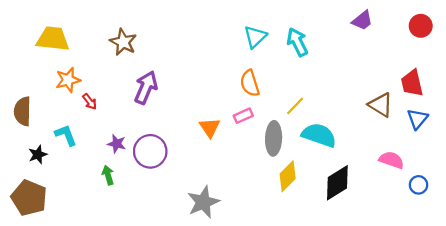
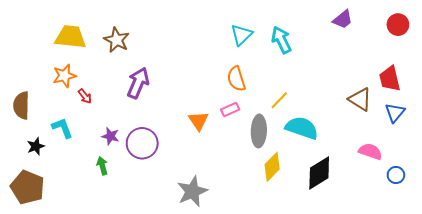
yellow trapezoid: (53, 39) -> (71, 37), moved

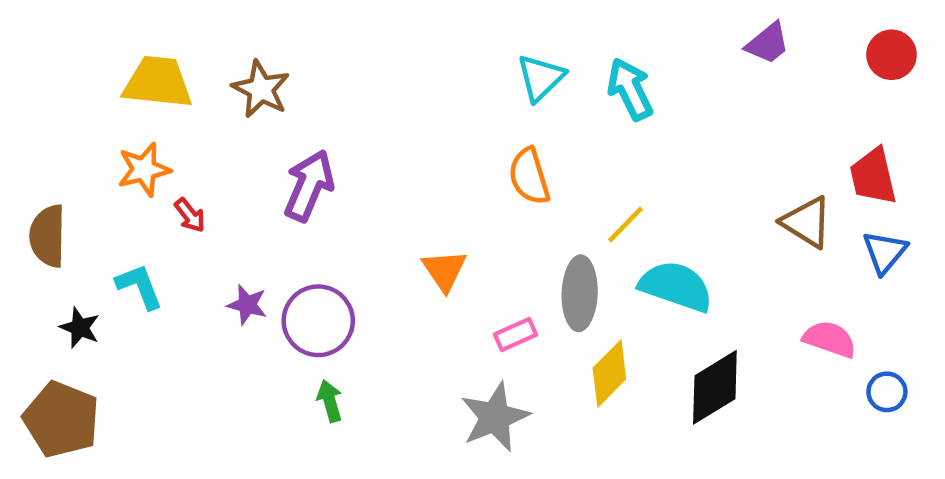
pink rectangle: (230, 109) -> (515, 335), moved
black star: (36, 146) -> (80, 328), turned -30
green arrow: (102, 166) -> (330, 401), moved
gray star: (192, 191) -> (495, 417), moved

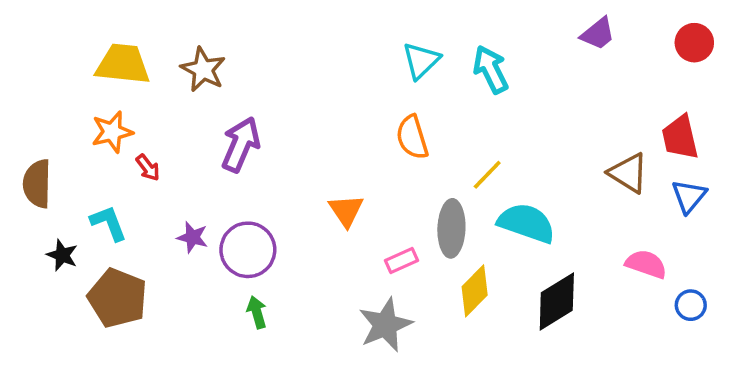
brown pentagon: (61, 419) -> (118, 298), moved

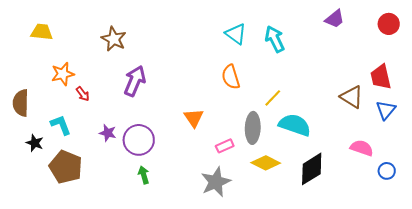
cyan triangle: (421, 60) -> (236, 34), turned -40
yellow trapezoid: (123, 64) -> (42, 32), moved, size x0.7
yellow diamond: (475, 291) -> (266, 163), turned 72

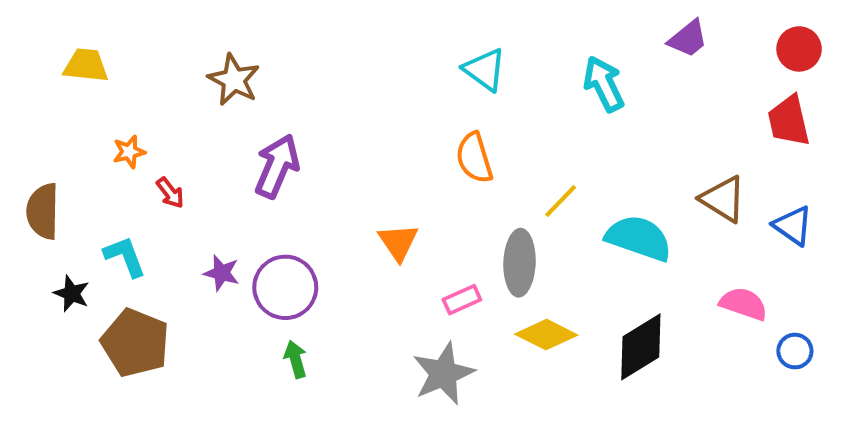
cyan arrow: (275, 39) -> (604, 84), moved
orange star: (63, 74) -> (129, 152), size x0.7
red trapezoid: (381, 77) -> (789, 121), moved
blue triangle: (386, 110) -> (793, 226), turned -35
cyan semicircle: (295, 125) -> (639, 238), moved

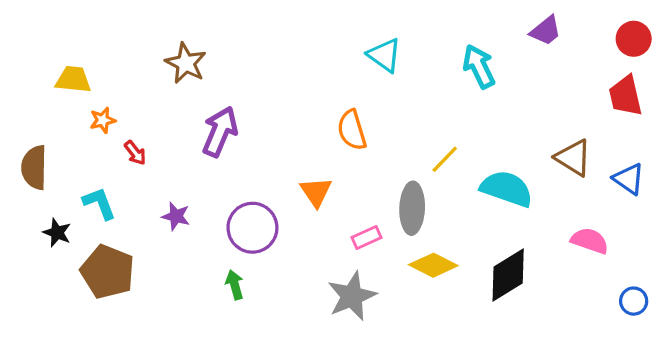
yellow trapezoid: (86, 65) -> (73, 79), moved
orange semicircle: (474, 158) -> (352, 130), moved
purple circle: (285, 287) -> (252, 228), moved
blue circle: (795, 351) -> (634, 301), moved

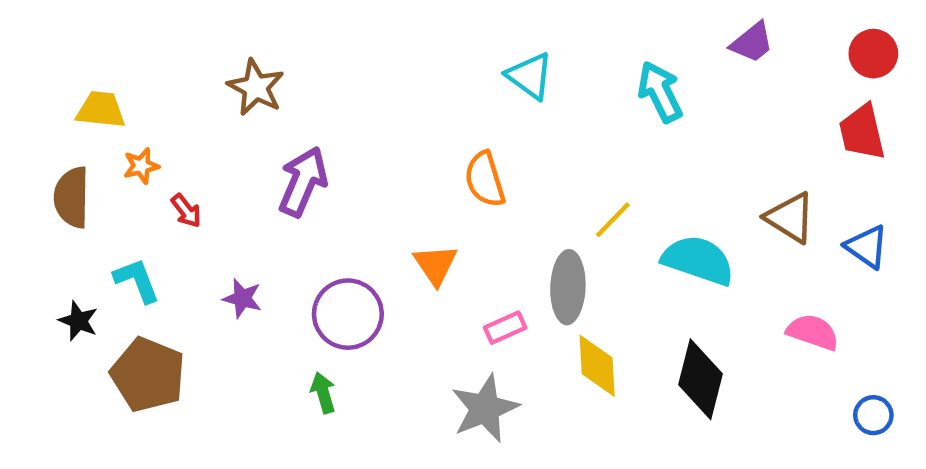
brown semicircle: (34, 167) -> (72, 197), moved
yellow diamond: (433, 265) -> (597, 366), turned 60
black diamond: (508, 275) -> (700, 379), turned -44

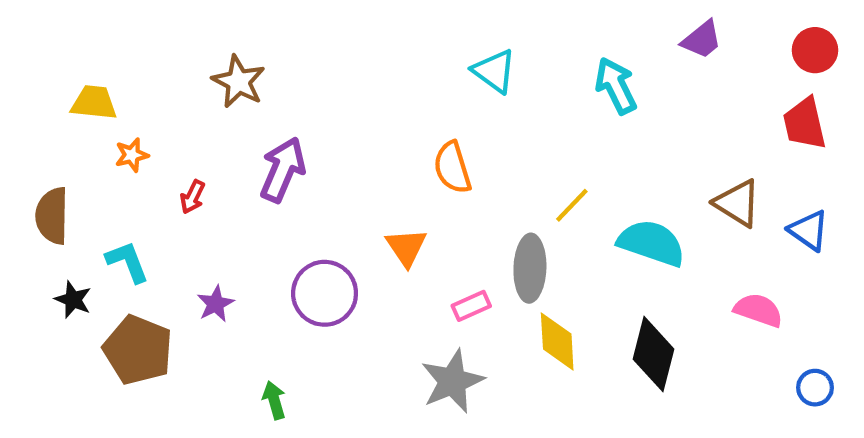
brown semicircle: (72, 197) -> (52, 216), moved
red arrow: (186, 211) -> (192, 197), moved, turned 64
purple star: (242, 298) -> (216, 304), moved, turned 30
green arrow: (323, 393) -> (274, 400), moved

